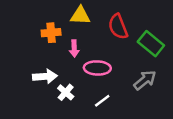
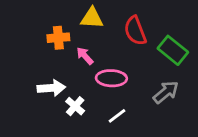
pink arrow: (74, 48) -> (85, 56), turned 140

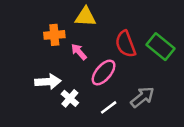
red semicircle: (135, 31) -> (126, 44), moved
pink ellipse: (111, 78) -> (104, 73), turned -52
gray arrow: (166, 92) -> (142, 97), moved

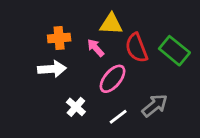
yellow triangle: (85, 17) -> (111, 24), moved
pink arrow: (79, 52) -> (96, 48), moved
white arrow: (48, 82) -> (52, 69), moved

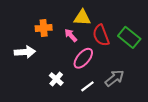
white arrow: (52, 69) -> (25, 52), moved

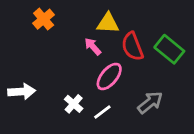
orange cross: (44, 28) -> (44, 19), moved, turned -35
white arrow: (25, 52) -> (22, 92), moved
white line: (87, 86) -> (102, 112), moved

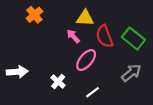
gray arrow: (150, 102) -> (131, 73), moved
white line: (102, 112) -> (93, 92), moved

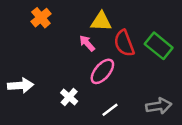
gray arrow: (131, 73) -> (159, 106), moved, turned 30

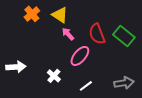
yellow triangle: (101, 21) -> (60, 15), moved, turned 30

